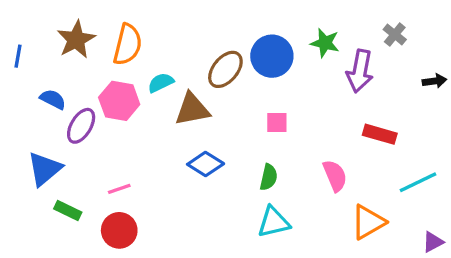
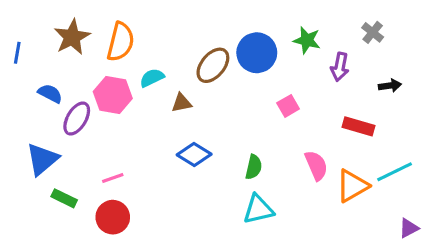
purple arrow: (360, 71) -> (340, 67), size x0.7
black arrow: (435, 81) -> (390, 86), moved
brown triangle: (192, 109) -> (182, 103), size x0.6
pink square: (277, 123) -> (288, 106), moved, turned -30
orange triangle: (368, 222) -> (352, 186), moved

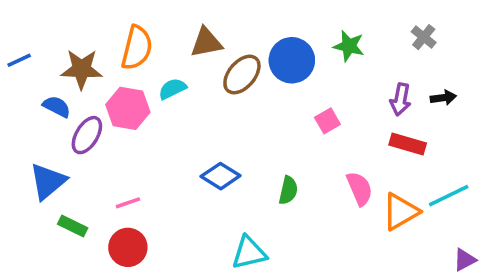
brown star: (72, 37) -> (82, 69), moved, turned 30
blue line: (17, 53) -> (19, 60), turned 55
purple arrow: (340, 67) -> (401, 99), moved
brown triangle: (182, 103) -> (206, 42), moved, size x1.4
cyan triangle: (258, 209) -> (249, 253), moved

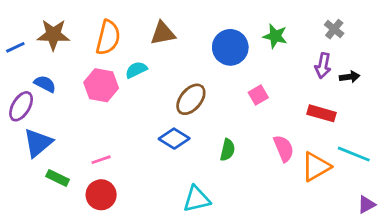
brown star: (82, 69) -> (53, 35), moved
brown ellipse: (242, 75) -> (191, 99), moved
purple arrow: (401, 99) -> (323, 66), moved
purple ellipse: (87, 135) -> (21, 106), moved
cyan line: (449, 196) -> (354, 154), turned 48

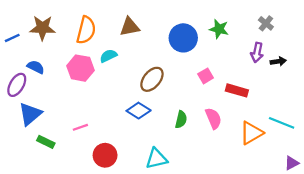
red rectangle: (322, 113) -> (237, 90), moved
pink semicircle: (284, 148) -> (213, 118), moved
red circle: (101, 195) -> (105, 155), moved

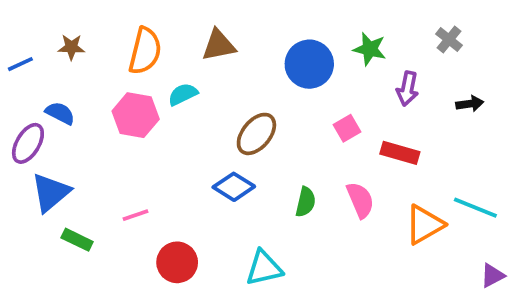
brown star: (42, 28) -> (71, 47), size x0.6
purple arrow: (257, 52) -> (407, 89), moved

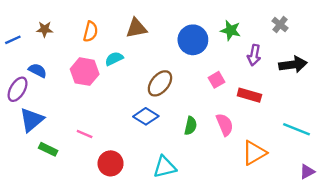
orange semicircle: (145, 51) -> (91, 32), size x0.7
black arrow: (470, 104) -> (293, 65), size x1.6
pink line: (136, 215) -> (85, 134), turned 42
orange triangle: (424, 225) -> (254, 153), moved

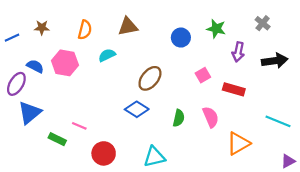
blue circle: (193, 40) -> (181, 38), size x0.7
pink hexagon: (85, 72) -> (65, 63), moved
green rectangle: (48, 149) -> (57, 139), moved

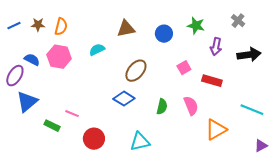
brown triangle: (128, 26) -> (126, 29), moved
orange semicircle: (85, 30) -> (61, 27), moved
blue line: (12, 38) -> (14, 26), moved

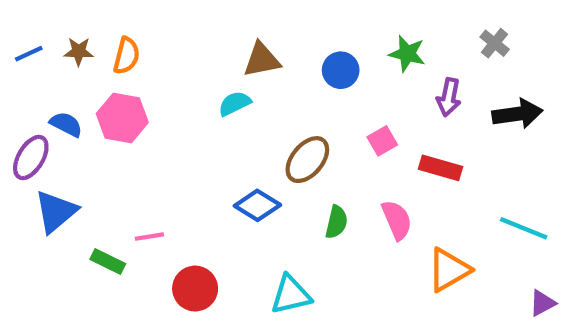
cyan semicircle: (97, 50) -> (235, 103), moved
brown ellipse: (136, 71) -> (307, 160), moved
pink line: (72, 114) -> (149, 237), turned -32

